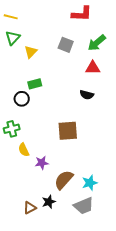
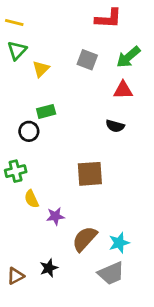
black star: (49, 202) -> (49, 268), moved
brown triangle: (30, 208) -> (16, 276), moved

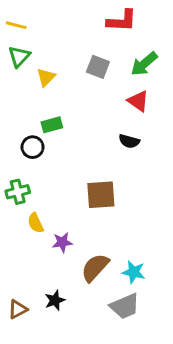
red triangle: (123, 90) -> (138, 101), turned 36
cyan star: (119, 243) -> (134, 272), turned 30

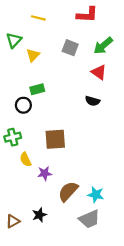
yellow line: (16, 25) -> (38, 18), moved
brown square: (101, 195) -> (55, 139), moved

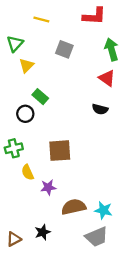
green arrow: (103, 46) -> (111, 49), turned 114
gray square: (70, 48) -> (64, 49), moved
yellow triangle: (33, 55) -> (26, 66), moved
green rectangle: (37, 89) -> (40, 97), turned 56
brown semicircle: (68, 191) -> (74, 207), turned 35

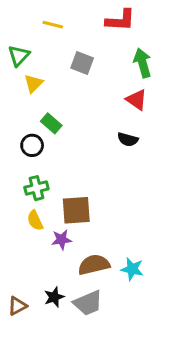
green cross: (14, 148) -> (36, 188), moved
brown square: (60, 151) -> (76, 210), moved
gray trapezoid: (97, 237) -> (88, 303), moved

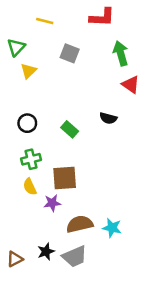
red triangle: (137, 100) -> (131, 85), moved
green rectangle: (51, 123) -> (70, 129), moved

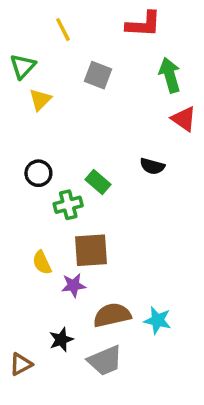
yellow line: (45, 21) -> (63, 30), turned 49
green cross: (31, 159) -> (68, 205), moved
black star: (46, 251) -> (61, 340), moved

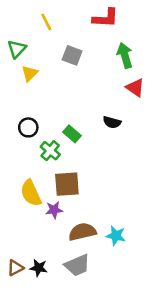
green cross: (68, 205) -> (50, 151), turned -36
yellow semicircle: (42, 263) -> (31, 193), size x1.5
black star: (61, 340) -> (39, 268), moved, turned 30

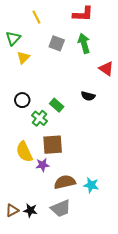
green arrow: (125, 55) -> (84, 43), moved

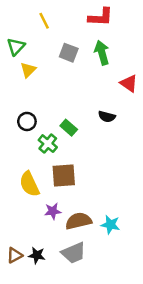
purple star: (43, 165) -> (53, 211), moved

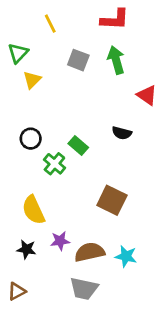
brown square: (64, 175) -> (112, 200), moved, turned 30
gray trapezoid: (74, 253) -> (84, 289), turned 35
black star: (37, 255) -> (26, 249), moved

